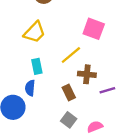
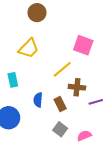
cyan rectangle: (37, 66) -> (13, 80), moved
blue semicircle: (30, 88) -> (38, 100), moved

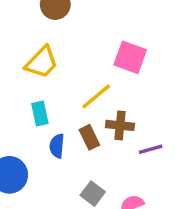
cyan rectangle: (13, 80) -> (40, 114), moved
brown rectangle: (60, 104) -> (89, 137), moved

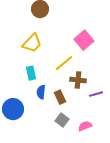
pink square: (130, 57) -> (84, 40), turned 30
brown rectangle: (89, 137) -> (60, 97), moved

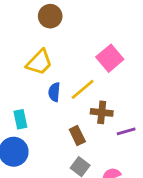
cyan rectangle: (31, 73) -> (20, 119), moved
blue semicircle: (41, 92) -> (54, 92), moved

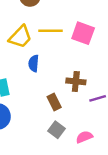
pink square: (110, 58) -> (83, 33), turned -30
yellow line: (83, 89) -> (51, 31), moved, turned 40

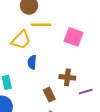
yellow line: (51, 31) -> (41, 25), moved

